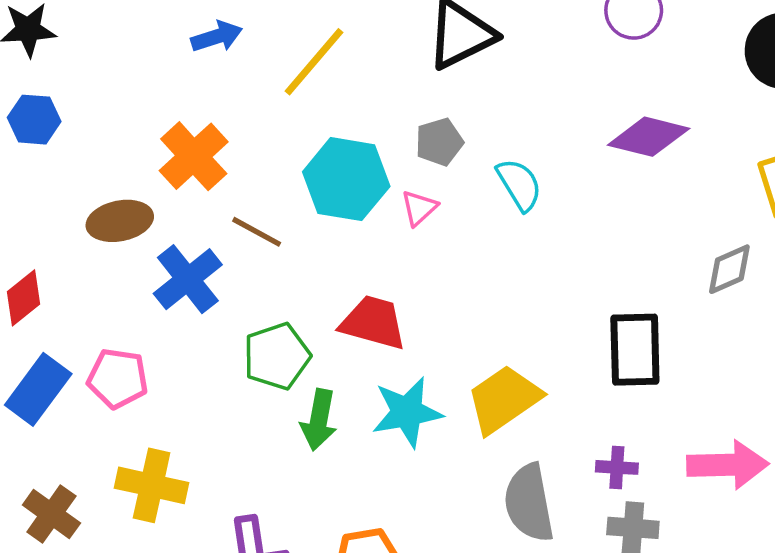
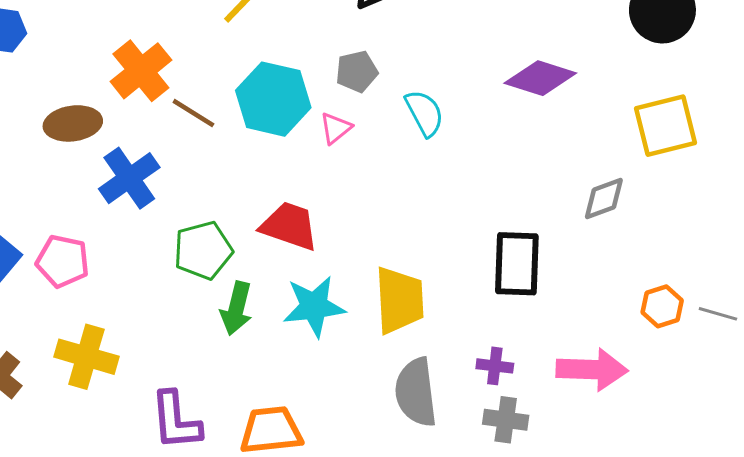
brown line: (257, 232) -> (193, 113), moved
yellow trapezoid: (504, 399) -> (399, 300), turned 118

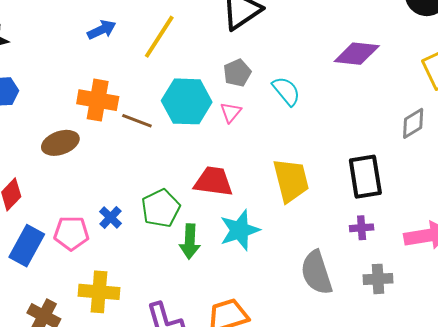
orange cross: (141, 71) -> (98, 100), turned -30
blue cross: (129, 178) -> (111, 217), moved, size x0.6
yellow trapezoid: (399, 300) -> (291, 180), moved
purple cross: (495, 366) -> (362, 228), moved

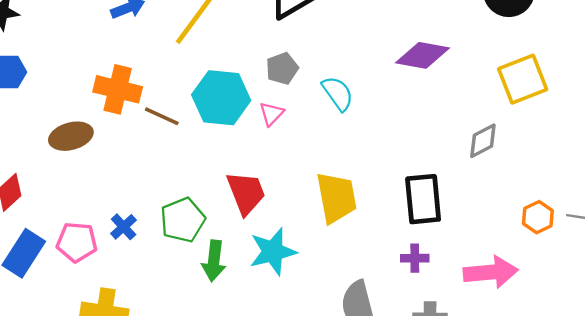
red trapezoid: (213, 181) -> (246, 193), turned 57

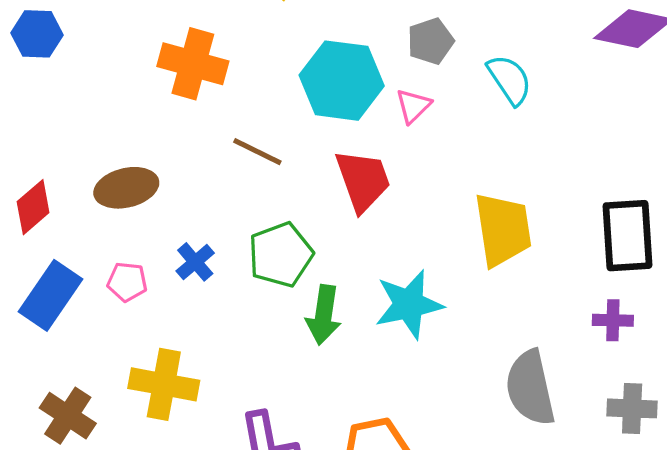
brown line: (162, 116) -> (257, 152), moved
brown ellipse: (71, 136) -> (126, 188), moved
red trapezoid: (246, 193) -> (363, 180), moved
pink pentagon: (77, 242) -> (127, 282), size x0.7

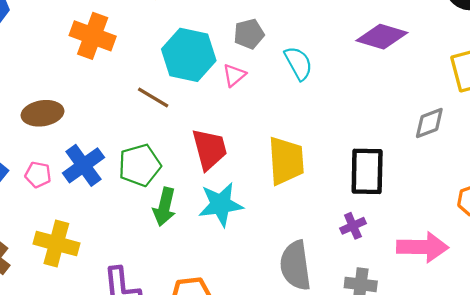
brown line: (257, 152) -> (153, 97), moved
red trapezoid: (363, 180) -> (209, 149), moved
blue cross: (195, 262) -> (83, 165), size x1.6
purple cross: (613, 320) -> (353, 226), turned -30

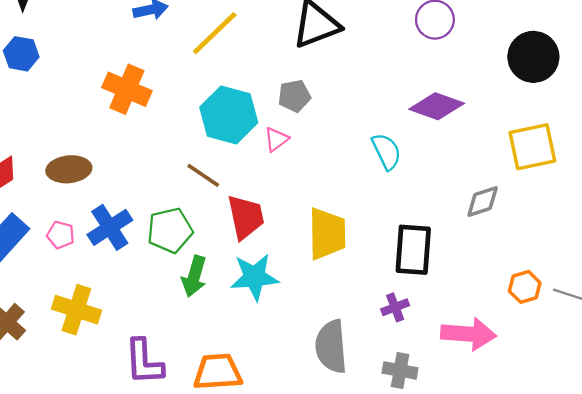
cyan semicircle: (298, 63) -> (386, 151), moved
brown line: (153, 97) -> (203, 175), moved

